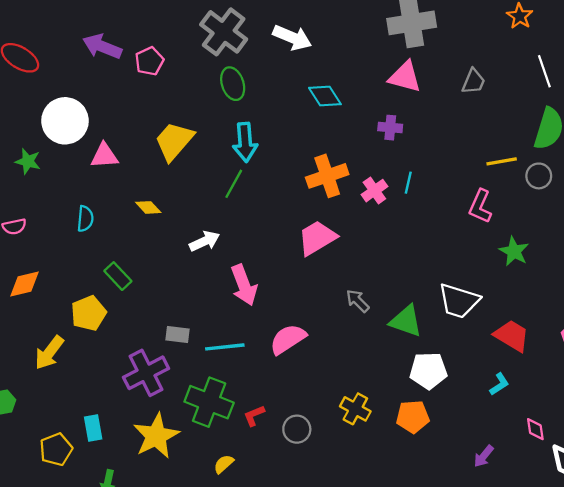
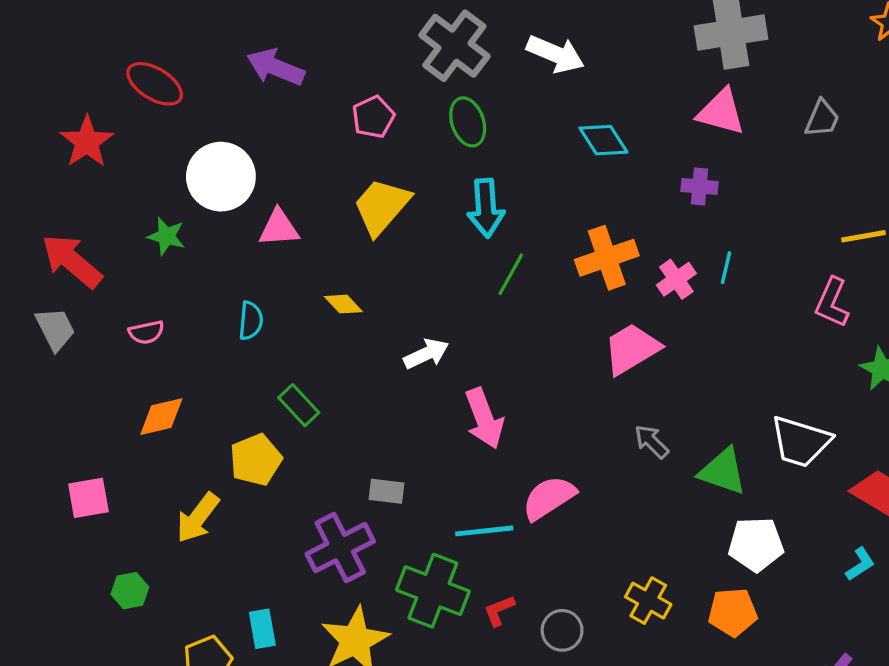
pink pentagon: (149, 61) -> (373, 117), moved
green line: (234, 184) -> (511, 274), moved
pink trapezoid: (317, 238) -> (632, 349), moved
cyan line: (225, 347) -> (484, 531), moved

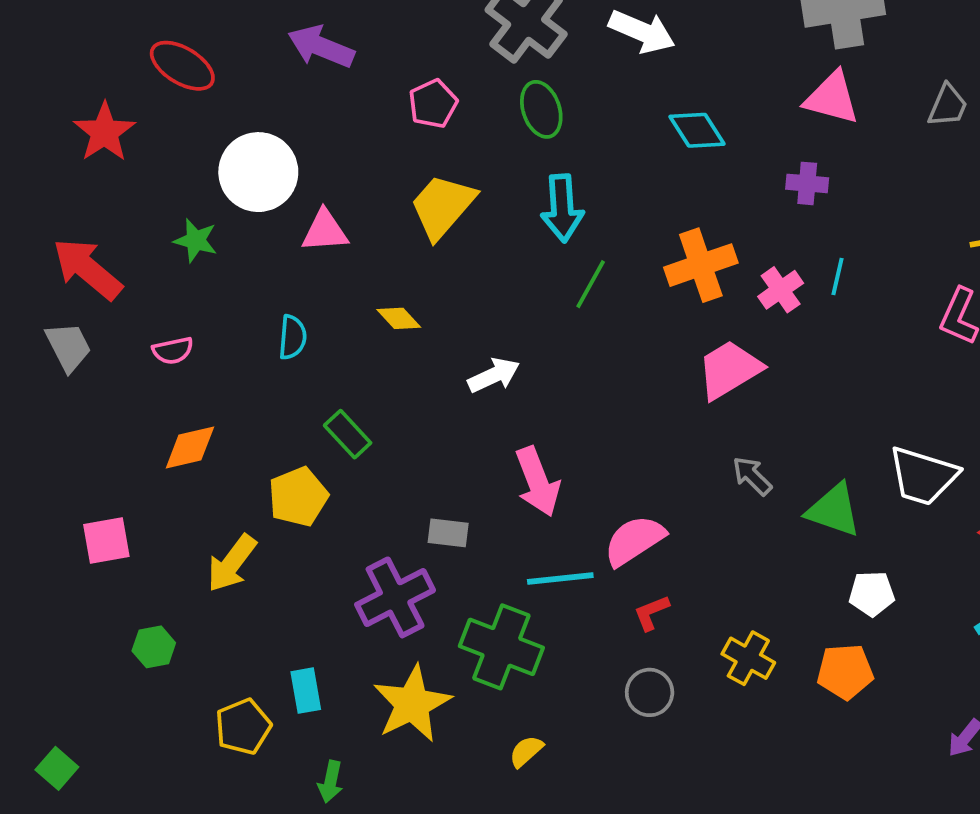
pink arrow: (484, 418) -> (537, 482), moved
white pentagon: (756, 544) -> (872, 594), size x0.7
red L-shape: (499, 610) -> (651, 613), moved

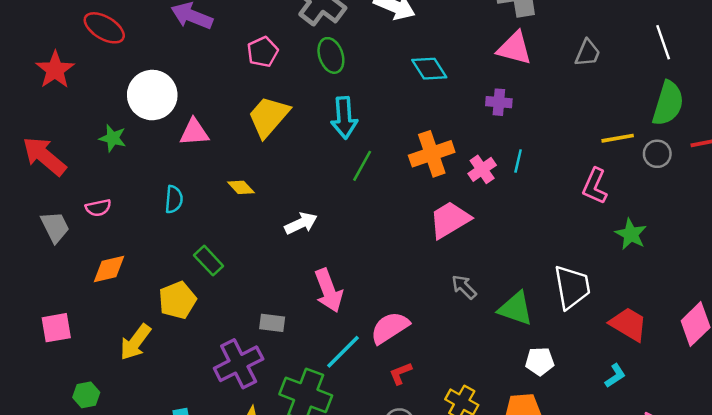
gray trapezoid: (68, 347) -> (55, 227), moved
white trapezoid: (923, 476) -> (572, 287), turned -117
cyan line: (560, 578) -> (343, 352), turned -39

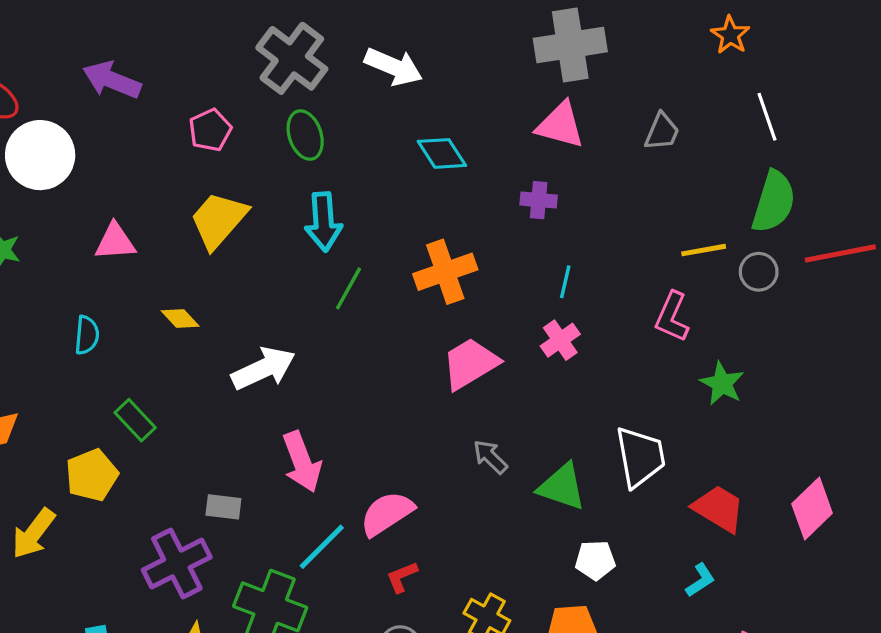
white circle: (152, 95) -> (40, 155), moved
pink cross: (482, 169) -> (560, 340), moved
white arrow: (301, 223) -> (263, 368), size x1.4

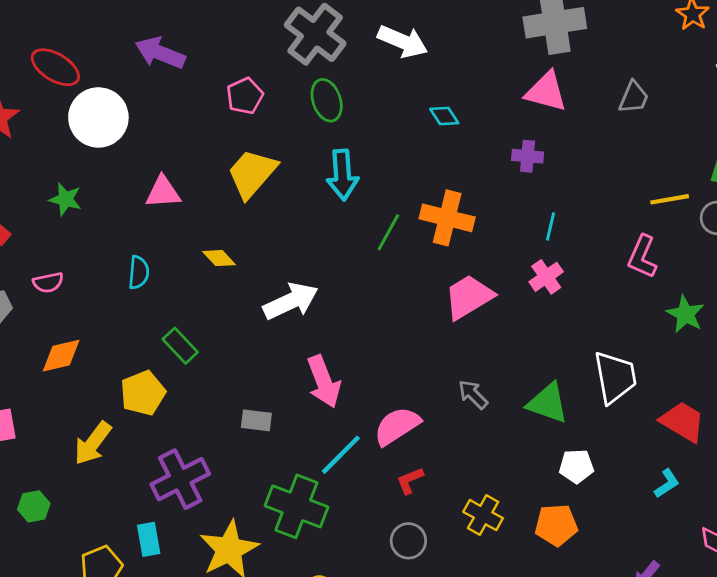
cyan diamond: (442, 153) -> (444, 116), size x0.7
orange cross: (445, 272) -> (447, 218), turned 33
green line: (349, 288) -> (388, 232), moved
gray arrow: (490, 457) -> (473, 394), moved
purple cross: (177, 564) -> (180, 479), moved

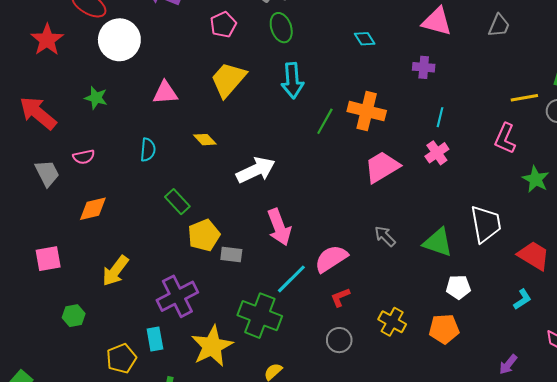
yellow pentagon: (143, 393) -> (204, 235), moved

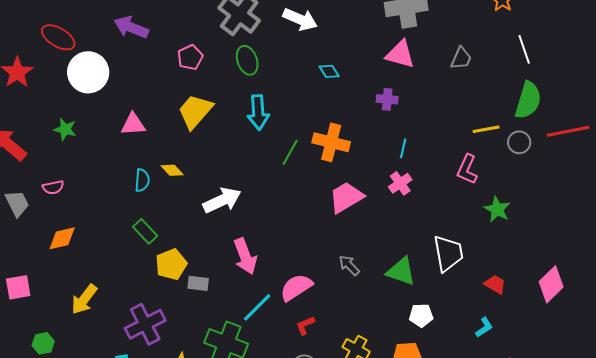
cyan semicircle: (148, 150) -> (142, 180), moved
red trapezoid: (534, 256) -> (495, 284), size x0.7

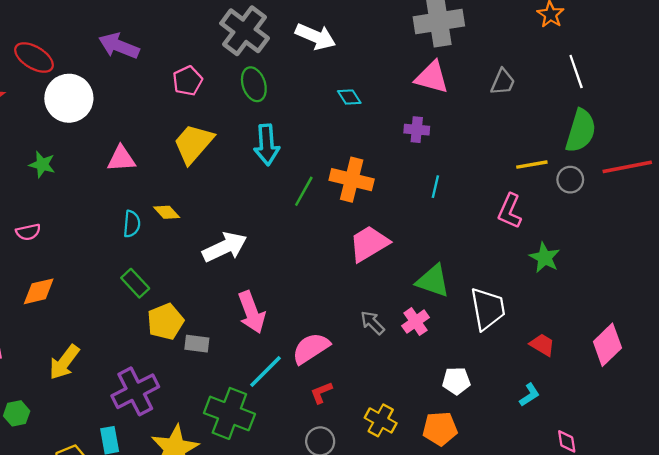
pink cross: (400, 183) -> (416, 322), moved
green triangle: (401, 271) -> (433, 281), moved

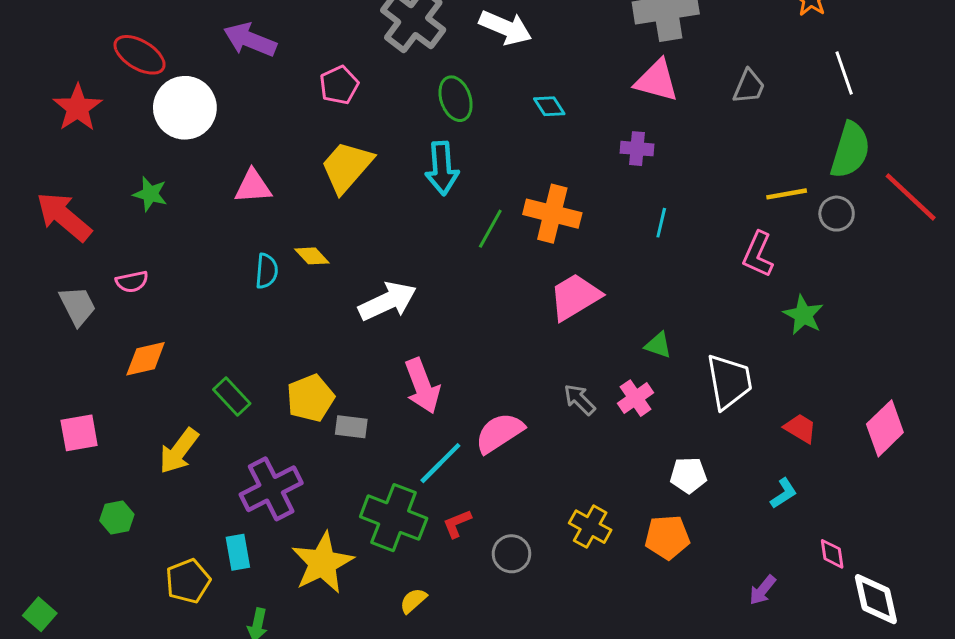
green ellipse: (254, 84) -> (456, 99), moved
red line: (627, 167) -> (911, 197), turned 54
green triangle: (433, 281) -> (658, 345), size x0.6
green rectangle: (135, 283) -> (232, 397), moved
red L-shape: (321, 392) -> (457, 524), moved

